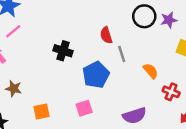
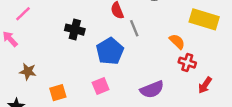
orange semicircle: (151, 71) -> (177, 41), moved

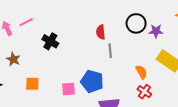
pink line: (23, 14) -> (26, 22), moved
black cross: (75, 30) -> (50, 41), moved
blue pentagon: (110, 51) -> (92, 81), moved, turned 30

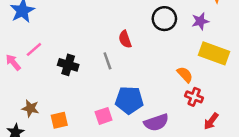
purple star: (156, 31) -> (200, 21), moved
gray line: (110, 51) -> (107, 61), moved
brown star: (13, 59) -> (30, 108), moved

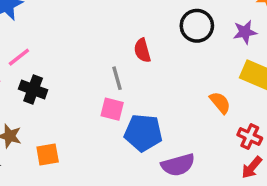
black cross: (68, 65) -> (33, 89), moved
red cross: (194, 97) -> (250, 137), moved
pink square: (104, 116) -> (112, 109), moved, turned 30

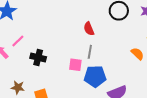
gray line: (117, 78) -> (90, 52), moved, turned 32
black cross: (33, 89) -> (38, 58), moved

